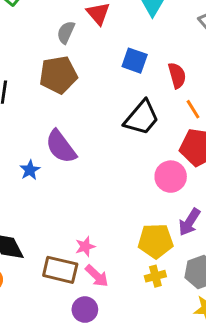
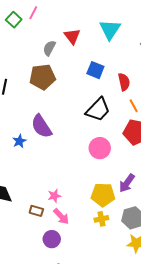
pink circle: (171, 177) -> (100, 148), moved
brown rectangle: (60, 270) -> (36, 211), size x0.6

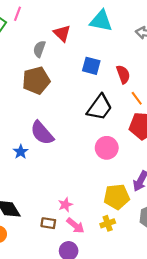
cyan triangle: (110, 30) -> (101, 21), turned -45
yellow cross: (101, 219) -> (108, 223), moved

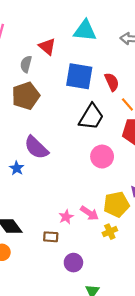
blue square: (91, 66) -> (79, 76), size x1.5
pink arrow: (75, 226) -> (89, 213), moved

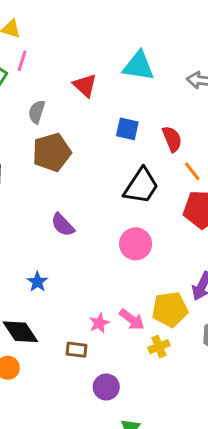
gray semicircle: (26, 64) -> (37, 112), moved
blue square: (79, 76) -> (127, 129), size x0.6
purple semicircle: (36, 148) -> (63, 225), size x0.7
pink circle: (102, 157) -> (136, 244), moved
blue star: (17, 168) -> (37, 282), moved

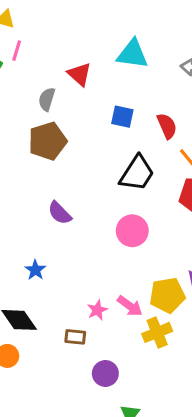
gray semicircle: (37, 112) -> (47, 99), moved
yellow cross: (159, 347) -> (157, 332), size x1.4

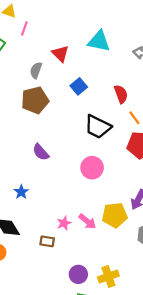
pink line: (17, 51) -> (24, 28), moved
blue square: (122, 117) -> (79, 86), moved, turned 35
black trapezoid: (137, 173) -> (98, 127), turned 80
yellow cross: (157, 332) -> (108, 276), moved
purple circle: (105, 373) -> (78, 274), moved

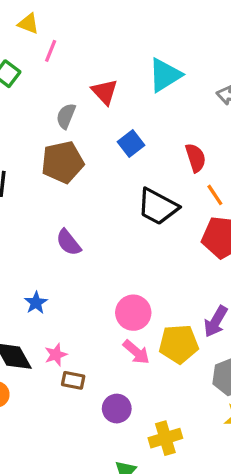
cyan triangle: (99, 41) -> (165, 75), turned -45
pink circle: (92, 168) -> (133, 313), moved
pink star: (64, 223) -> (56, 355), moved
purple circle: (78, 274) -> (117, 409), moved

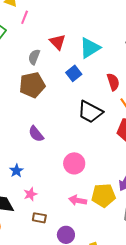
cyan triangle: (165, 75) -> (90, 48), moved
pink circle: (133, 313) -> (74, 163), moved
pink arrow: (136, 352) -> (78, 200), turned 150
pink star: (56, 355) -> (30, 194), moved

